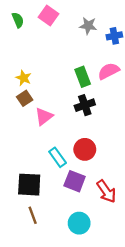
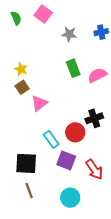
gray star: (88, 26) -> (69, 34), moved
pink semicircle: (109, 71) -> (97, 75), moved
black cross: (85, 105) -> (94, 118), moved

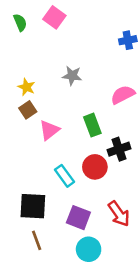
gray star: (69, 34) -> (72, 76), moved
green rectangle: (73, 68) -> (92, 125), moved
purple square: (66, 160) -> (78, 218), moved

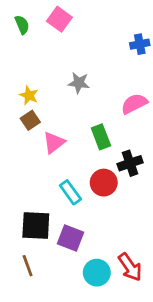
red arrow: (119, 214) -> (130, 267), moved
purple square: (78, 218) -> (70, 238), moved
brown line: (37, 240) -> (28, 266), moved

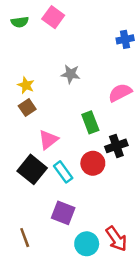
green semicircle: (22, 25) -> (20, 22), turned 105
pink triangle: (54, 142) -> (48, 140), moved
black square: (36, 226) -> (32, 169), moved, turned 36

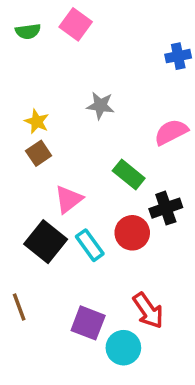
green rectangle: (90, 122) -> (129, 174), turned -30
purple square: (63, 213) -> (88, 323), moved
brown line: (25, 238) -> (19, 307), moved
red arrow: (116, 239) -> (148, 311), moved

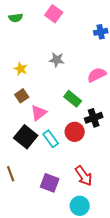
pink square: (76, 24) -> (54, 14), moved
brown square: (39, 153) -> (22, 96), moved
cyan circle: (123, 348) -> (80, 206), moved

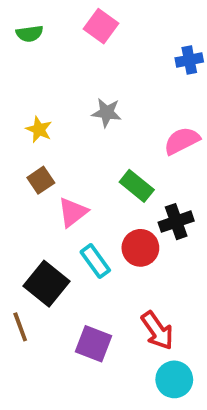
black square: (26, 137) -> (46, 284), moved
cyan circle: (80, 206) -> (174, 379), moved

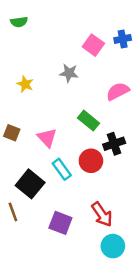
pink square: (101, 26) -> (93, 45), moved
brown square: (41, 180) -> (12, 133), moved, turned -35
pink triangle: (73, 212) -> (47, 138), turned -35

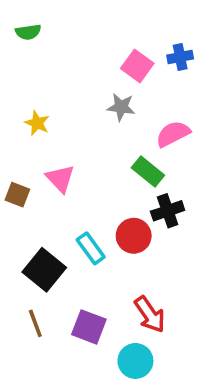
gray star: (69, 73) -> (121, 107), moved
green rectangle: (89, 121) -> (148, 171), moved
pink triangle: (47, 138) -> (60, 179), moved
brown line: (13, 212) -> (35, 323), moved
cyan circle: (113, 246) -> (135, 361), moved

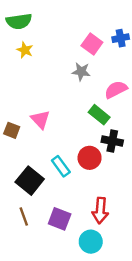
green semicircle: (28, 32) -> (19, 21), size x1.5
yellow star: (37, 123) -> (25, 50), moved
black cross: (168, 211) -> (112, 141), turned 30
red arrow: (150, 314) -> (100, 210), turned 40

